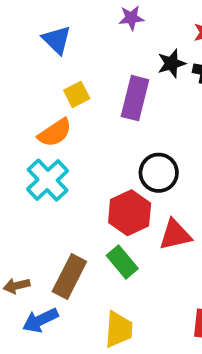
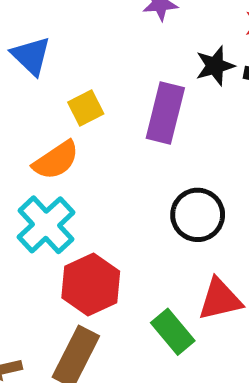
blue triangle: (57, 40) -> (31, 56), moved
red hexagon: (130, 213) -> (91, 284), moved
green rectangle: (122, 262) -> (173, 332), moved

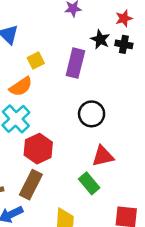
black star: (215, 66) -> (100, 39), turned -30
green rectangle: (173, 332) -> (89, 183), moved

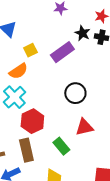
purple rectangle: (75, 63) -> (62, 52), turned 40
green rectangle: (89, 183) -> (61, 146), moved
brown rectangle: (31, 185) -> (26, 150), turned -40

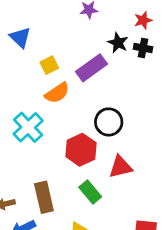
orange semicircle: (18, 71) -> (57, 93), moved
red hexagon: (32, 121) -> (81, 150), moved

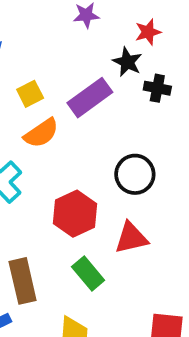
red star: (143, 20) -> (148, 32), moved
black cross: (143, 48) -> (157, 88), moved
black circle: (109, 122) -> (135, 174), moved

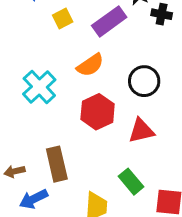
orange semicircle: (41, 133) -> (90, 65), moved
green rectangle: (88, 274) -> (131, 182), moved

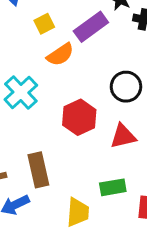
orange semicircle: (90, 65) -> (60, 54), moved
green rectangle: (131, 182) -> (113, 187), turned -60

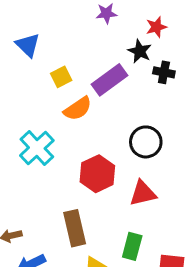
brown rectangle: (38, 170) -> (75, 228), moved
green rectangle: (113, 187) -> (132, 246), turned -65

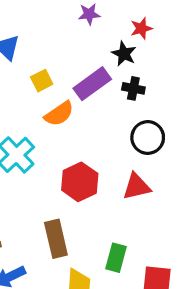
black cross: (164, 72) -> (133, 88), moved
black circle: (146, 142) -> (148, 138), moved
red triangle: (143, 193) -> (137, 187), moved

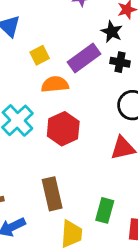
orange semicircle: (59, 114) -> (55, 84), turned -152
red hexagon: (80, 182) -> (63, 129), moved

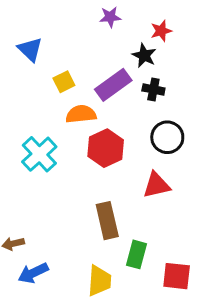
red hexagon: (63, 129) -> (106, 148), moved
brown rectangle: (52, 194) -> (107, 221), moved

